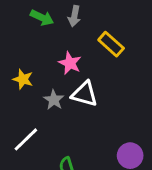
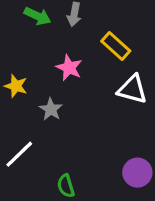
white triangle: (85, 94) -> (132, 89), moved

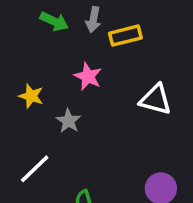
yellow rectangle: (116, 46) -> (125, 36), moved, turned -56

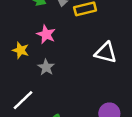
pink star: (88, 76) -> (46, 34), moved

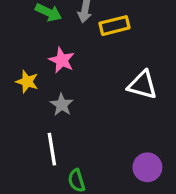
white line: (23, 100) -> (52, 149), moved, turned -55

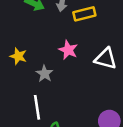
pink star: (62, 60) -> (68, 50), moved

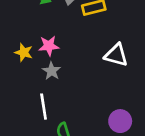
pink star: (68, 50) -> (49, 46), moved, turned -30

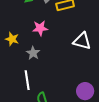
pink star: (49, 46) -> (40, 28), moved

